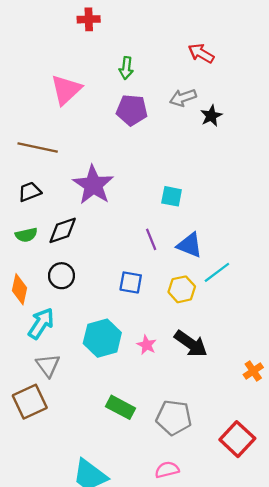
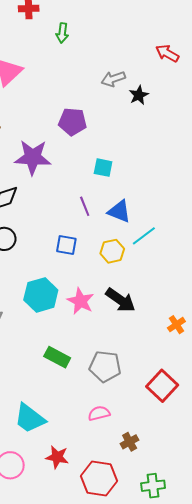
red arrow: (201, 53) -> (167, 53), moved
green arrow: (126, 68) -> (62, 33), moved
purple pentagon: (132, 110) -> (72, 122), moved
purple star: (93, 185) -> (33, 157), turned -30
pink star: (147, 345) -> (81, 301), size x1.5

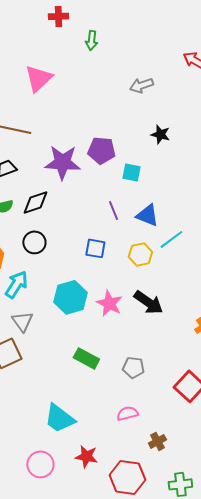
black star: (139, 95) -> (160, 134), moved, turned -30
purple pentagon: (72, 122) -> (101, 150), moved
gray pentagon: (105, 366) -> (133, 367), size x0.7

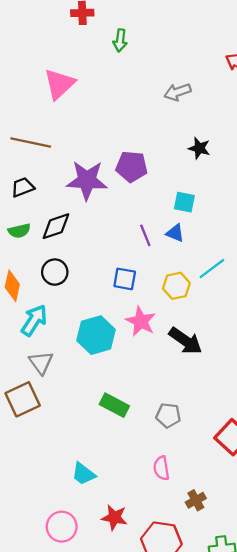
cyan square: (131, 172) -> (184, 202), moved
blue triangle: (147, 215) -> (175, 233), moved, size x0.7
pink star: (109, 303) -> (141, 321), moved
pink semicircle: (127, 413) -> (161, 468), turned -85
cyan trapezoid: (59, 418) -> (83, 474), size x0.7

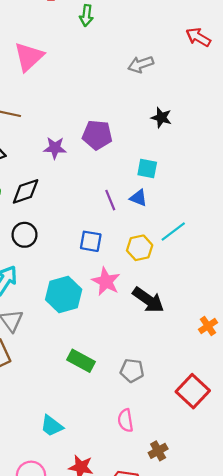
purple star: (87, 180) -> (55, 148), size x0.6

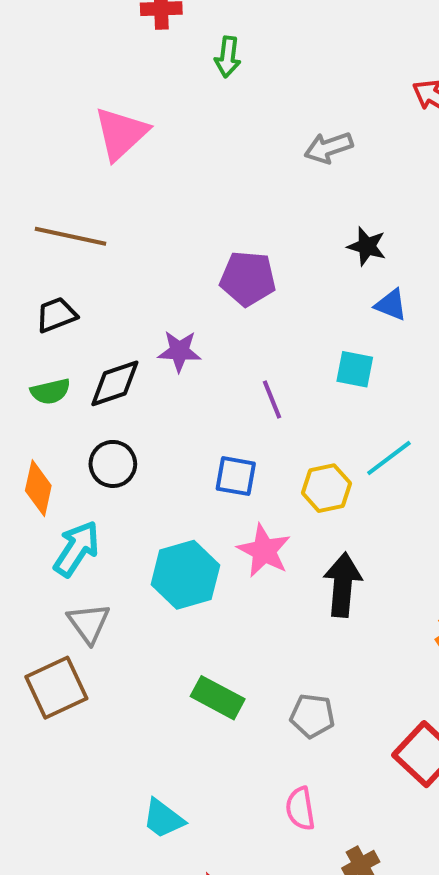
purple star: (55, 148) -> (179, 351), moved
cyan square: (147, 169) -> (355, 369), moved
blue triangle: (138, 198) -> (391, 305), moved
black arrow: (148, 300) -> (343, 585), turned -120

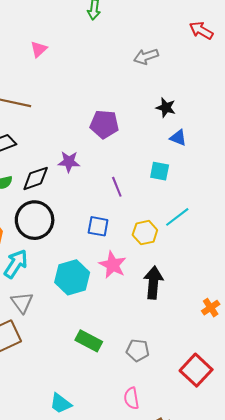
pink triangle: (121, 133) -> (39, 49), size x0.6
black circle: (113, 464) -> (35, 220), size x1.6

